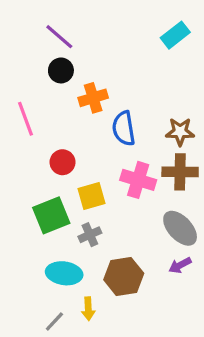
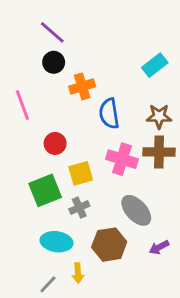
cyan rectangle: (175, 35) -> (155, 65), moved
gray ellipse: (180, 228) -> (136, 210), moved
purple arrow: (180, 265) -> (159, 247), moved

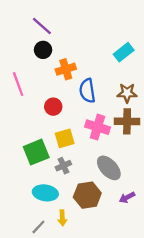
red circle: (55, 143) -> (53, 107), moved

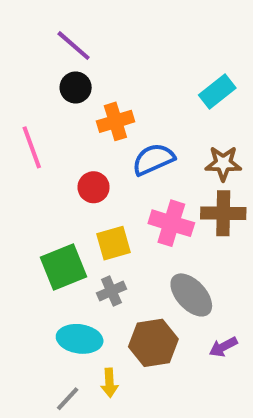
blue semicircle: (87, 91) -> (153, 159), turned 75

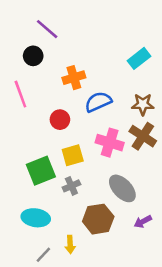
black circle: (76, 87) -> (33, 56), moved
brown cross: (223, 213) -> (143, 136), turned 32
cyan ellipse: (80, 339) -> (36, 218), moved

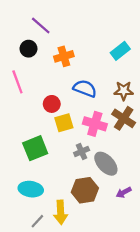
orange cross: (74, 78) -> (64, 56), moved
blue semicircle: (98, 102) -> (85, 88), turned 45
yellow square: (73, 155) -> (64, 123), moved
gray cross: (71, 186) -> (82, 151), moved
yellow arrow: (70, 245) -> (61, 212), size x1.5

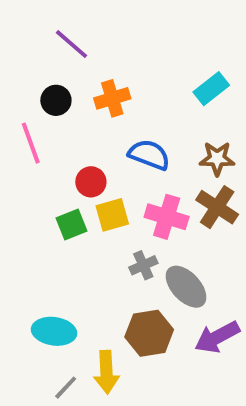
black circle: (28, 49) -> (56, 100), moved
green square: (35, 148) -> (72, 225), moved, size x0.7
purple arrow: (124, 192) -> (217, 337), size x1.6

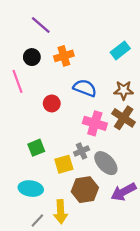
yellow square: (112, 215) -> (64, 164), moved
green square: (72, 225) -> (36, 148), moved

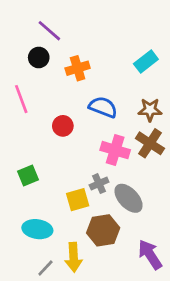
black circle: (32, 57) -> (39, 58), moved
green square: (36, 148) -> (28, 175), moved
purple arrow: (124, 192) -> (150, 255), moved, turned 85

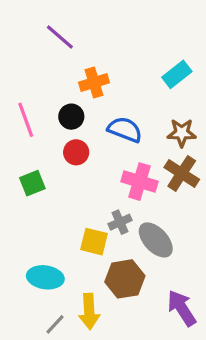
black circle: (39, 58) -> (71, 117), moved
green square: (28, 175) -> (32, 183), moved
yellow square: (78, 200) -> (94, 242), turned 30

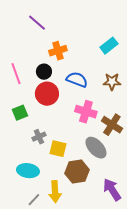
red circle: (76, 152) -> (47, 94), size x1.5
brown cross: (182, 173) -> (112, 125), moved
gray cross: (120, 222) -> (39, 137), moved

